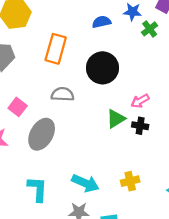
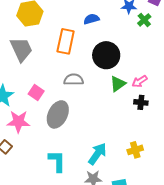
blue semicircle: (102, 22) -> (91, 19), moved
green triangle: (116, 119) -> (118, 84), moved
cyan arrow: (85, 183) -> (97, 154), turned -75

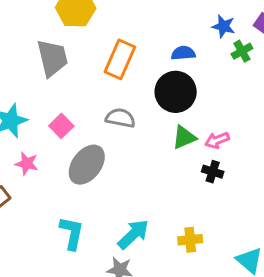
blue semicircle: (91, 19) -> (183, 53), moved
pink star: (18, 122) -> (27, 163), size x0.7

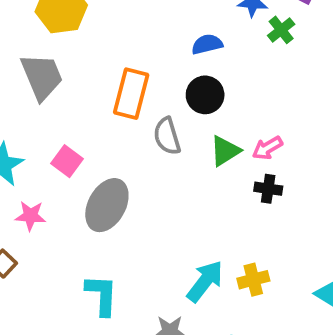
orange rectangle: (120, 59) -> (131, 94), moved
black circle: (176, 92) -> (205, 95), size x0.7
gray semicircle: (120, 118) -> (167, 136), moved, turned -108
cyan arrow: (133, 234) -> (205, 281), moved

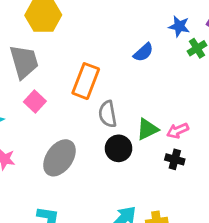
blue semicircle: (207, 44) -> (143, 52), turned 145
black circle: (205, 95) -> (119, 148), moved
pink square: (67, 161) -> (35, 102), moved

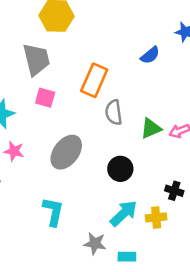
pink square: (35, 102) -> (45, 98), turned -30
black circle: (119, 148) -> (120, 169), moved
black cross: (175, 159) -> (174, 191), moved

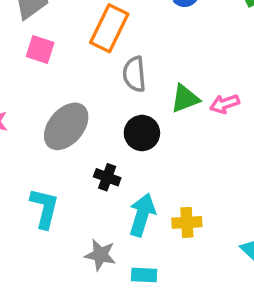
black circle: (120, 169) -> (142, 133), moved
black cross: (174, 191) -> (107, 177), moved
cyan arrow: (124, 213) -> (142, 215), turned -32

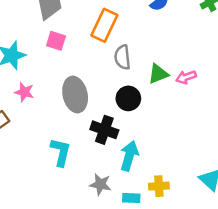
gray ellipse: (66, 126) -> (75, 95), turned -52
black cross: (107, 177) -> (104, 130), size x1.5
yellow cross: (187, 222) -> (159, 186), moved

